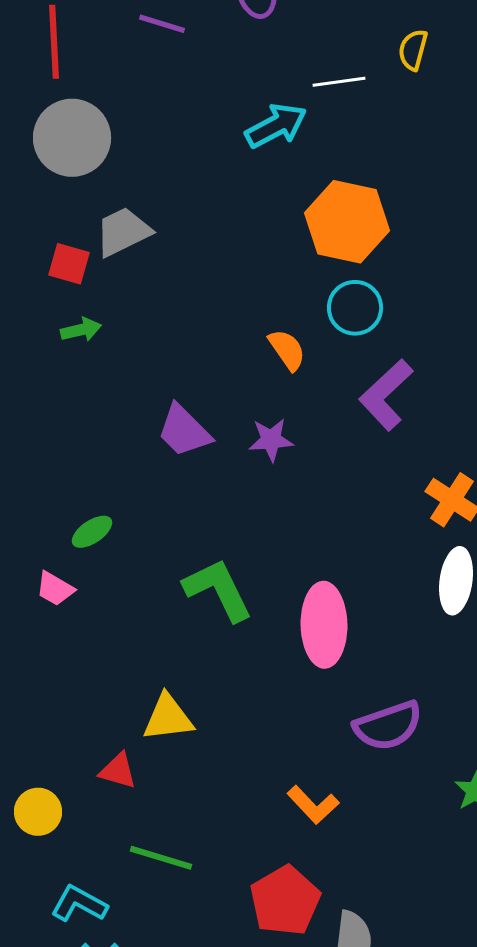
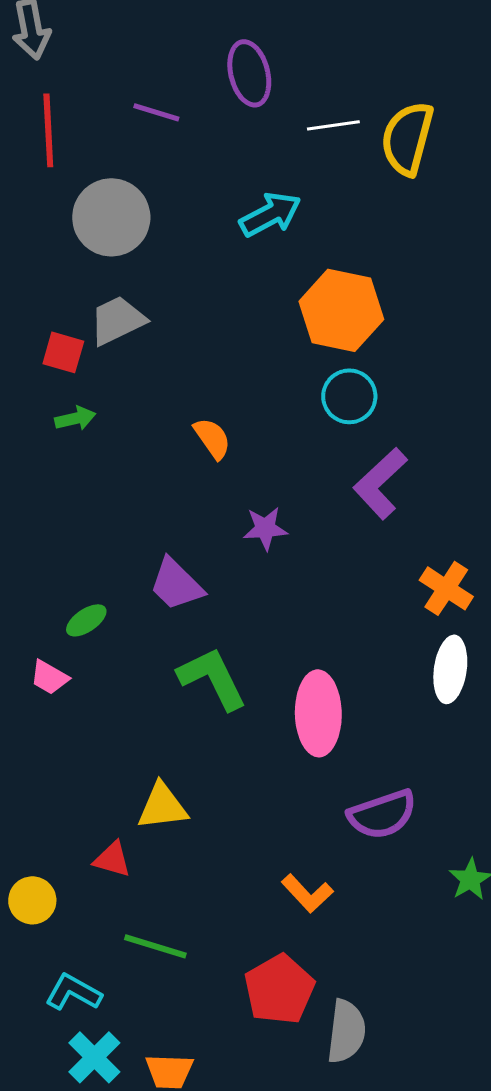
yellow semicircle: (413, 50) -> (407, 138), size x1.8
white line: (339, 82) -> (333, 125), moved
gray circle: (72, 138) -> (111, 217), moved
orange semicircle: (287, 350) -> (212, 438), moved
purple trapezoid: (184, 431) -> (176, 584), moved

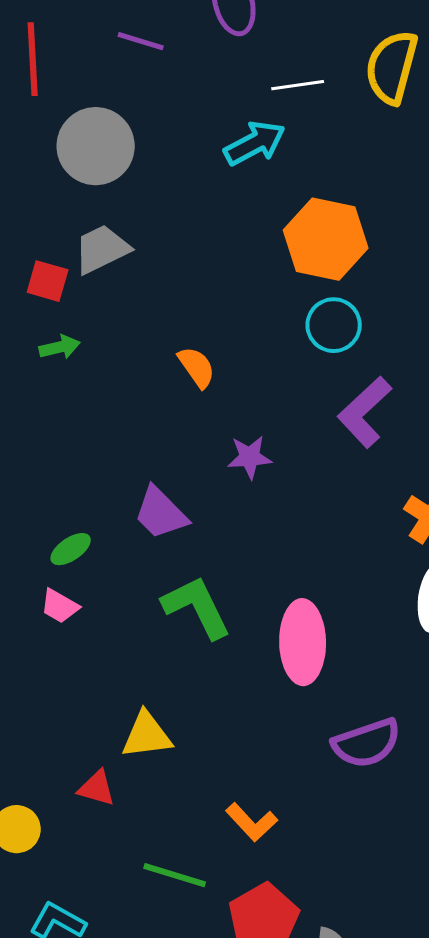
white line: (333, 125) -> (298, 85), moved
pink trapezoid: (49, 677) -> (60, 606), moved
orange L-shape: (307, 893) -> (252, 822), moved
green line: (155, 946) -> (175, 875), moved

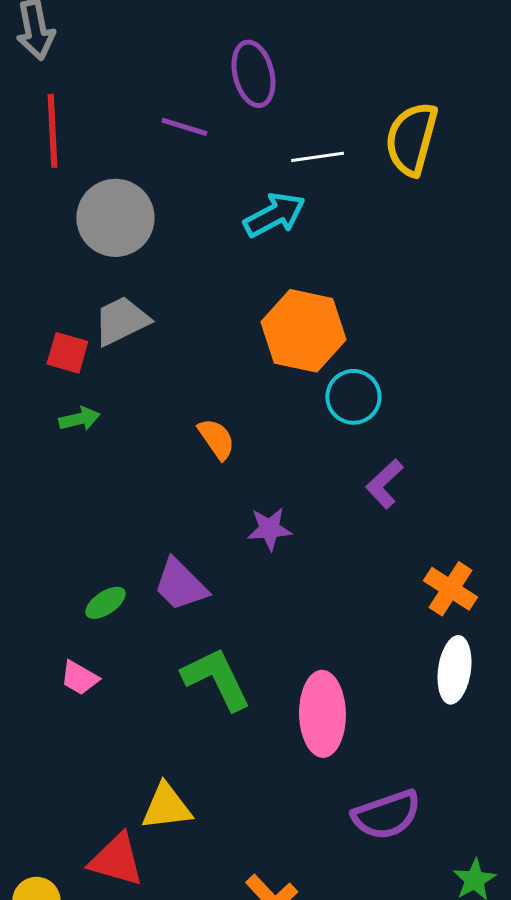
purple line: (141, 41) -> (184, 127), moved
orange hexagon: (326, 239) -> (303, 331), moved
purple L-shape: (365, 412) -> (384, 484), size x0.7
green ellipse: (71, 549) -> (105, 603), moved
red triangle: (97, 788) -> (116, 860), size x1.5

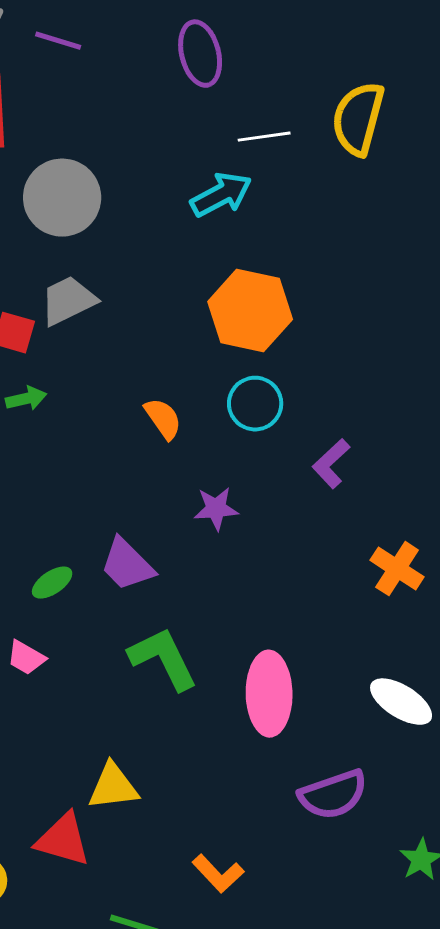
purple line: (184, 127) -> (58, 41), moved
cyan circle: (353, 397) -> (255, 404), moved
white ellipse: (454, 670) -> (401, 702), moved, turned -66

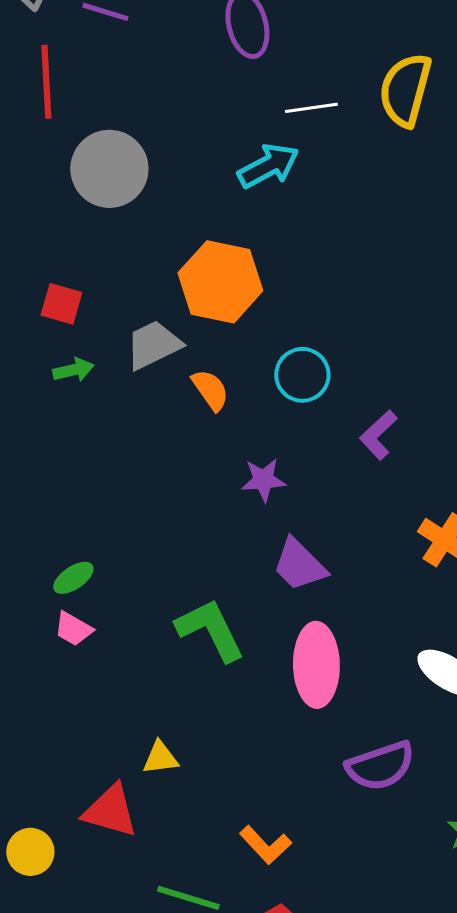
gray trapezoid: (68, 301) -> (153, 345), moved
orange hexagon: (250, 311) -> (220, 282), moved
purple trapezoid: (127, 565) -> (299, 565), moved
green ellipse: (52, 583) -> (73, 578), moved
yellow triangle: (113, 787) -> (160, 758), size x0.7

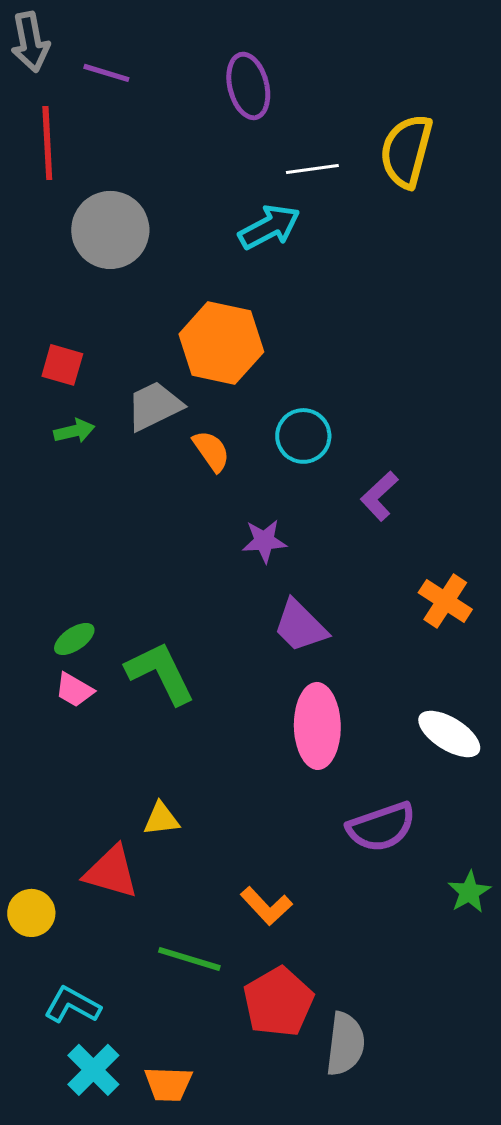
green L-shape: (210, 630) -> (160, 673), moved

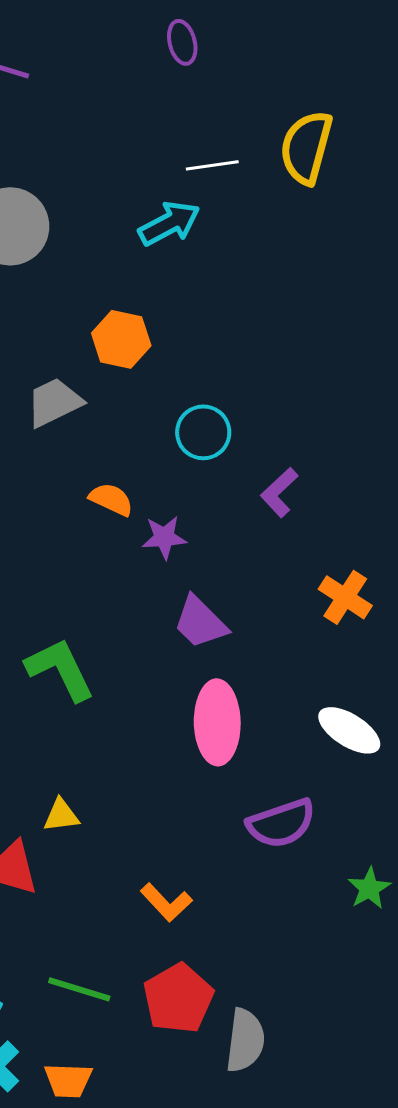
purple ellipse: (248, 86) -> (182, 42), moved, size x0.7
orange hexagon: (221, 343) -> (121, 339), size x0.7
orange semicircle: (211, 451) -> (111, 499), moved, turned -30
green line: (189, 959) -> (79, 989), moved

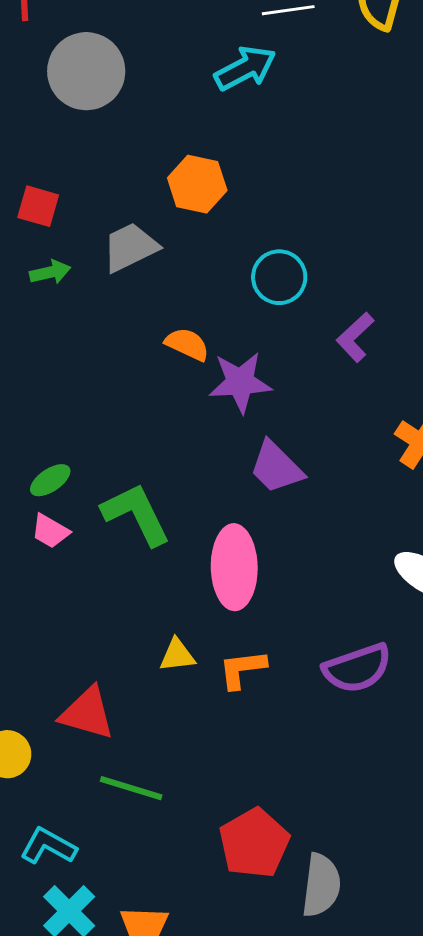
purple star: (164, 537) -> (240, 382), size x1.4
pink ellipse: (217, 722) -> (234, 567), moved
yellow triangle: (61, 815) -> (177, 655), moved
orange L-shape: (166, 902) -> (242, 669), moved, turned 126
green line: (79, 989) -> (131, 788), moved

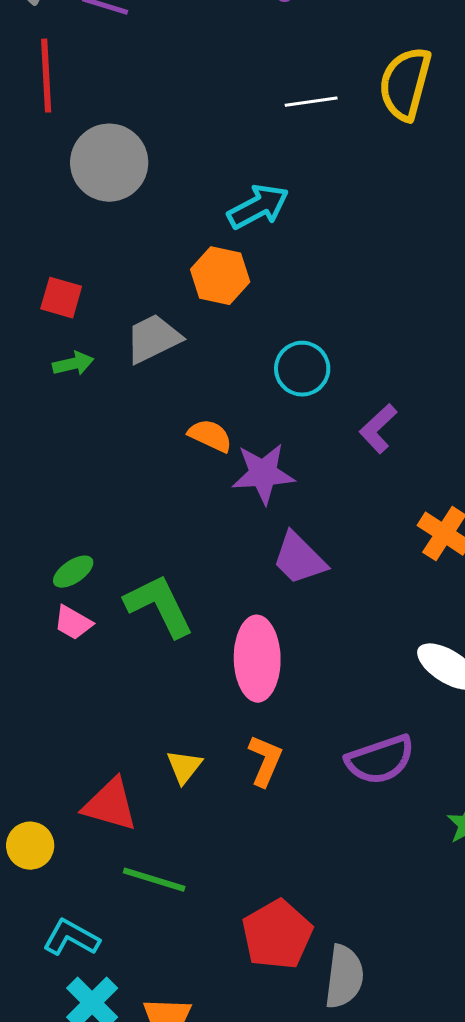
cyan arrow: (245, 68) -> (258, 207), moved
yellow triangle: (177, 655) -> (184, 767), moved, turned -45
orange L-shape: (242, 669) -> (265, 761), turned 120

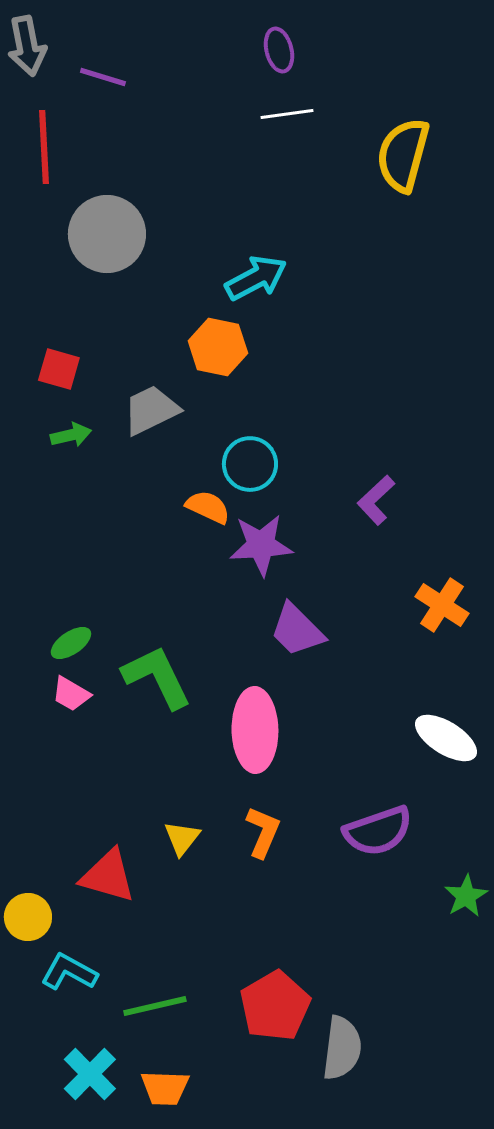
white line: (311, 102) -> (287, 114), moved
cyan circle: (302, 369) -> (250, 464), moved
green line: (154, 880) -> (155, 1006), moved, turned -30
cyan L-shape: (71, 938) -> (69, 972), moved

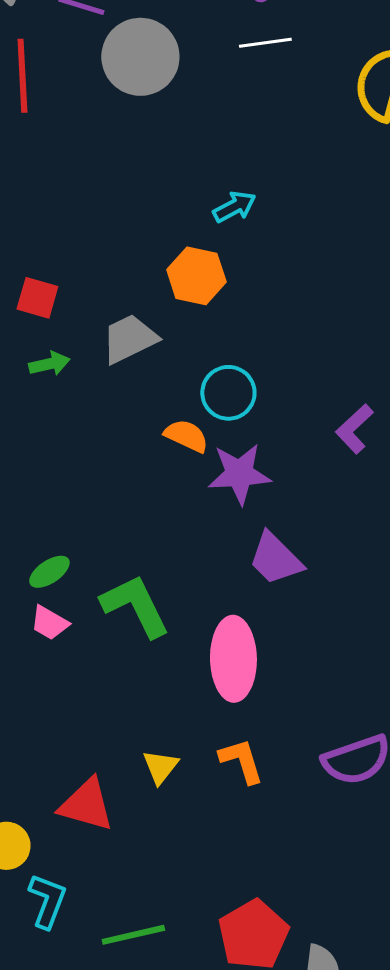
gray circle: (107, 234) -> (140, 57), moved
cyan arrow: (256, 278) -> (234, 207), size x0.7
orange L-shape: (263, 832) -> (241, 761), turned -40
cyan L-shape: (69, 972) -> (47, 901), turned 82

